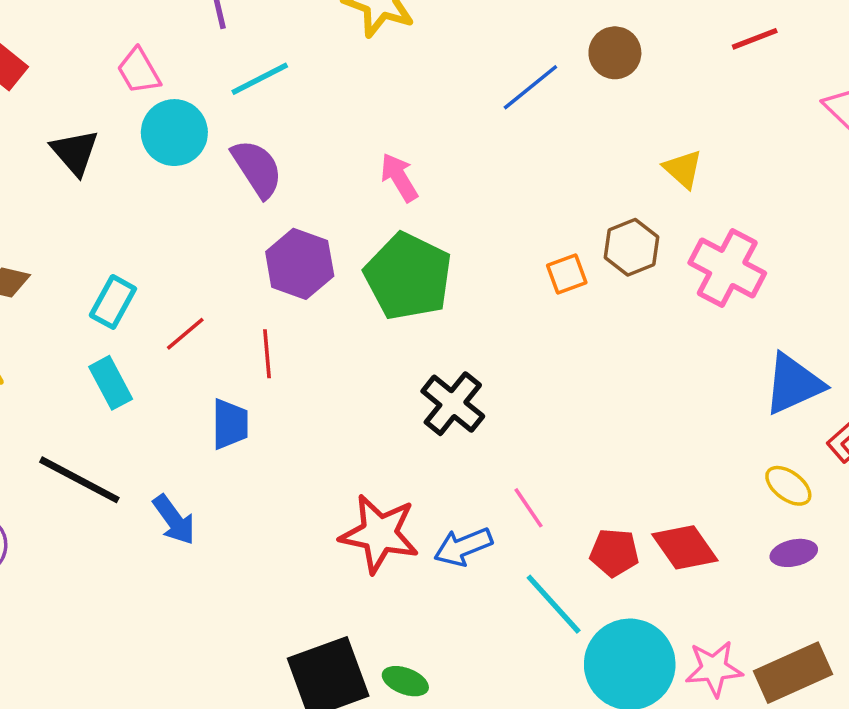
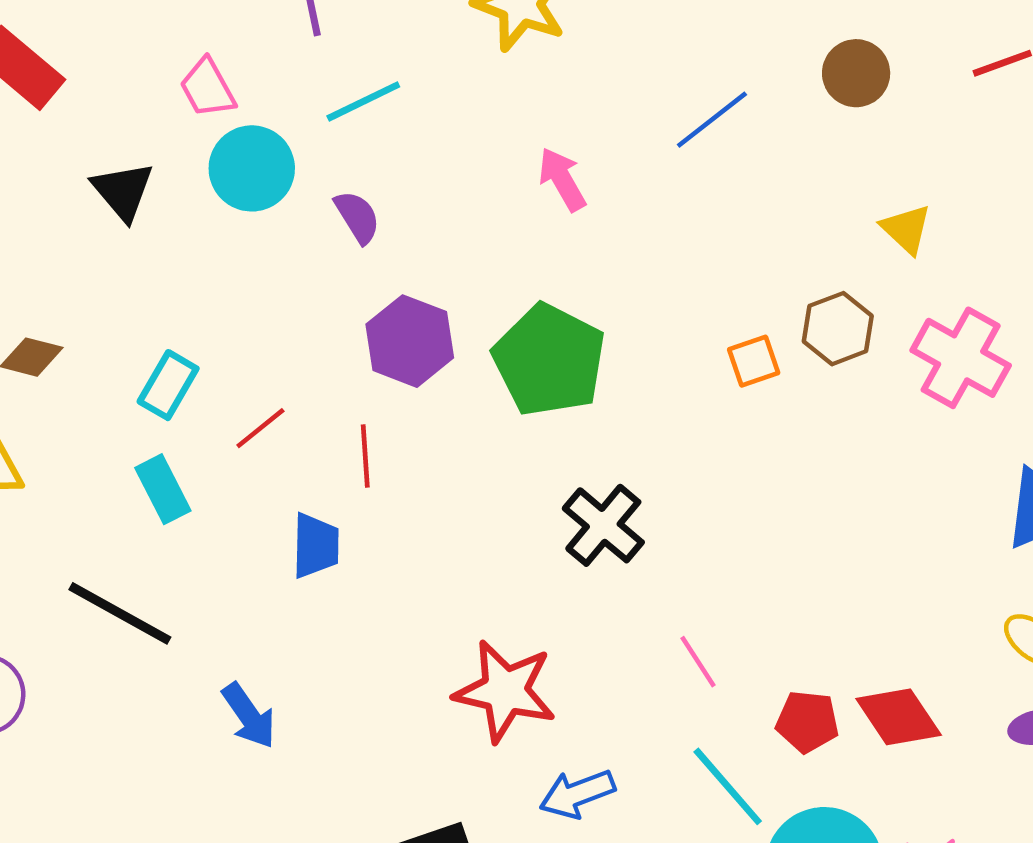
brown circle: (615, 53) -> (856, 73), moved
purple semicircle: (257, 168) -> (357, 217), size x0.7
pink arrow: (399, 177) -> (562, 179), moved
blue arrow: (174, 520) -> (249, 716), moved
blue arrow: (463, 547) -> (577, 794), moved

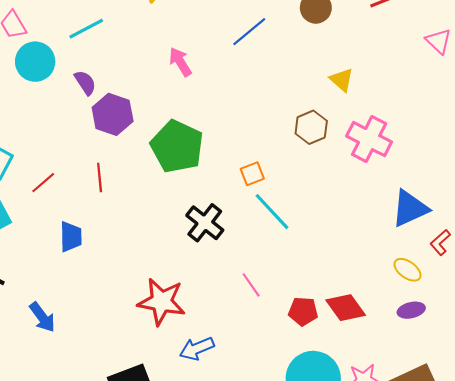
purple hexagon: (410, 341) -> (113, 114), moved
orange square: (754, 361) -> (252, 174), moved
red line: (365, 456) -> (100, 177), moved
cyan line: (728, 786) -> (272, 212), moved

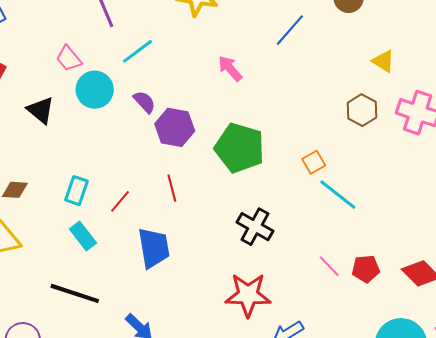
black cross: (205, 223) -> (255, 227), moved
blue trapezoid: (71, 237) -> (154, 248), size x1.4
red pentagon: (303, 311) -> (366, 269), moved

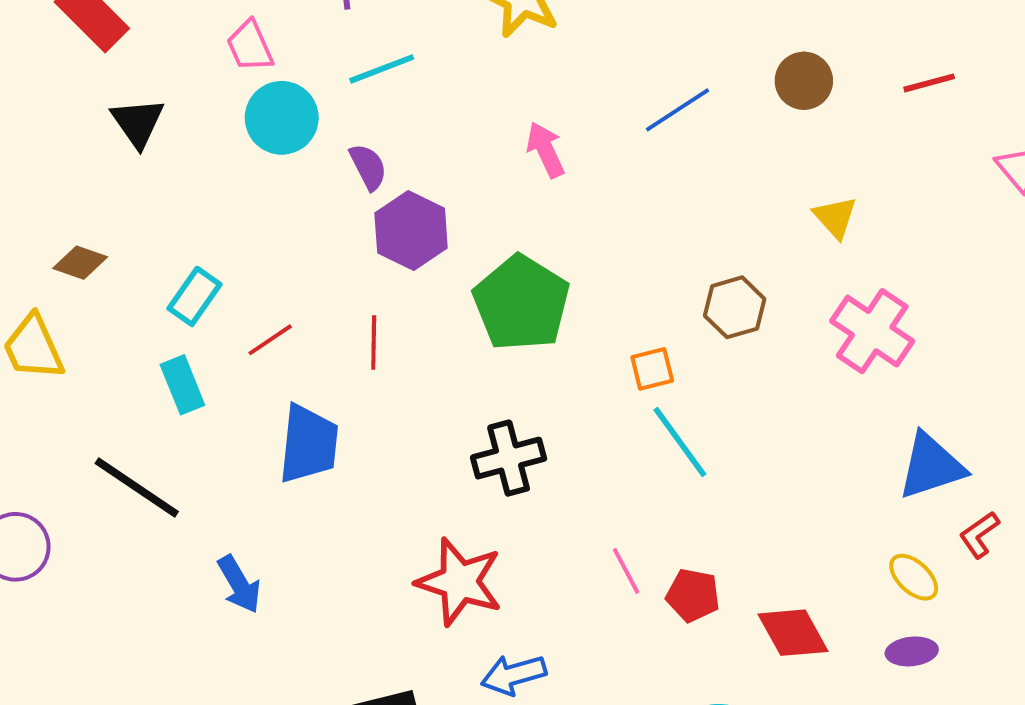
black triangle: (41, 110) -> (138, 122), moved
brown hexagon: (362, 110) -> (735, 307), moved
black cross: (255, 227) -> (509, 458), turned 30

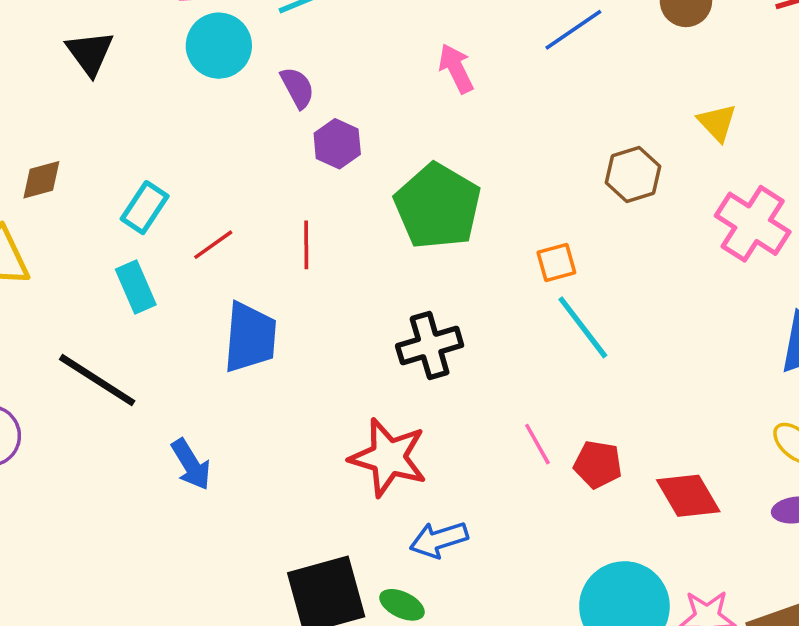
purple hexagon: (411, 231) -> (337, 144), size x0.7
brown diamond: (80, 263) -> (41, 180), turned -33
brown hexagon: (735, 307) -> (633, 174), moved

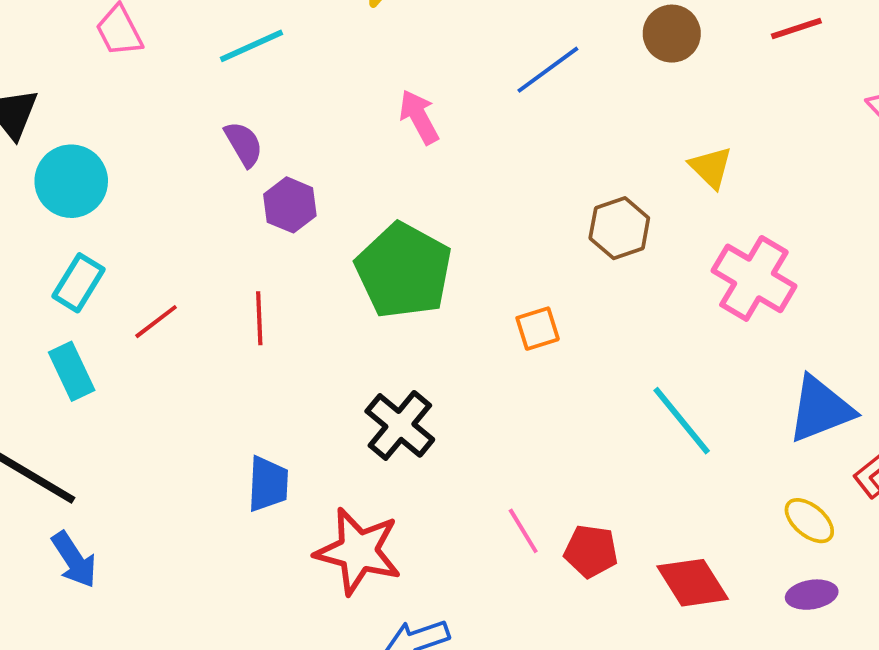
cyan circle: (219, 46) -> (71, 181), moved
cyan line: (583, 327) -> (682, 421), moved
blue trapezoid: (250, 337) -> (268, 484), moved, size x0.7
black cross: (430, 345) -> (400, 425), turned -32
blue arrow: (191, 464) -> (74, 560), moved

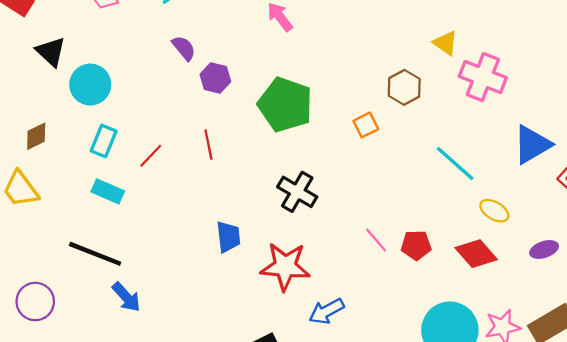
yellow triangle: (711, 167) -> (446, 43), moved
brown hexagon: (619, 228) -> (404, 87), moved
cyan rectangle: (72, 371) -> (108, 191), turned -32
yellow ellipse: (809, 521) -> (494, 211), moved

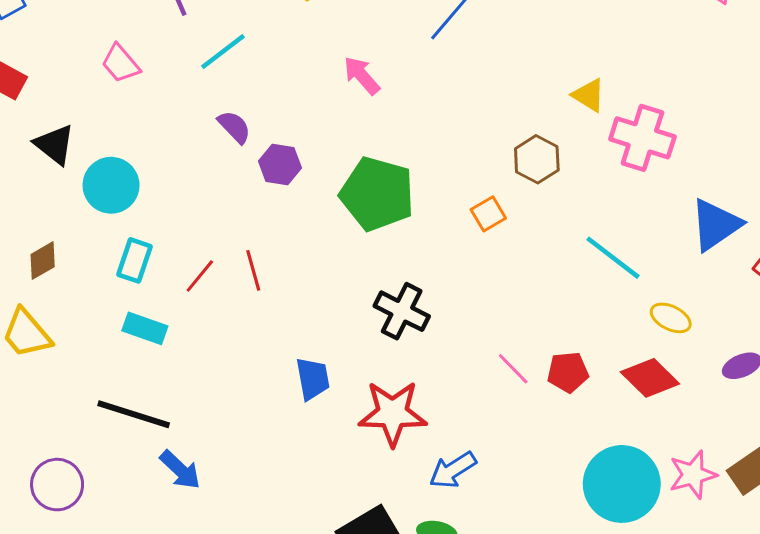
red line: (208, 144) -> (253, 270), moved

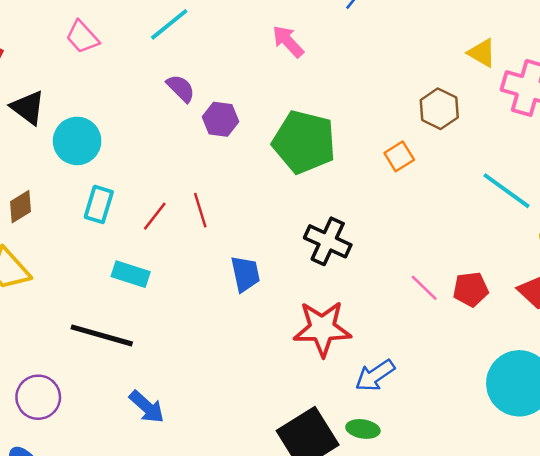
cyan rectangle: (145, 328) -> (131, 274), moved
blue trapezoid: (313, 379) -> (245, 274), moved
blue arrow: (180, 470) -> (147, 407), moved

